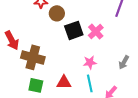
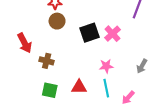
brown circle: (57, 13) -> (57, 21), moved
brown cross: (33, 57) -> (47, 61), size x0.6

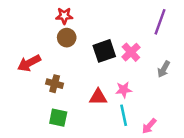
red arrow: (25, 43) -> (29, 63), turned 90
gray arrow: (142, 66) -> (164, 69), moved
red triangle: (79, 87) -> (98, 97), moved

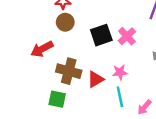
red arrow: (29, 63) -> (42, 49), moved
brown cross: (55, 84) -> (69, 71), moved, size x1.5
red triangle: (98, 97) -> (95, 79), turned -30

